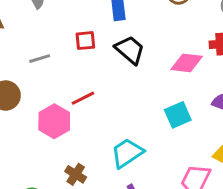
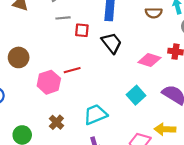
gray line: (40, 59) -> (63, 18), moved
cyan square: (178, 115) -> (136, 95), turned -30

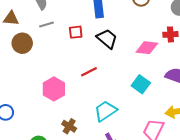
gray line: (63, 18) -> (46, 25), moved
brown circle: (19, 57) -> (22, 43), moved
red line: (72, 70) -> (89, 72), moved

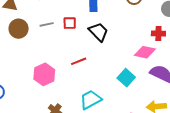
gray line: (46, 25) -> (47, 24), moved
pink diamond: (147, 48) -> (145, 52), moved

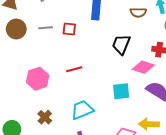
black trapezoid: (98, 32) -> (121, 44), moved, turned -120
cyan square: (126, 78) -> (121, 91), turned 36

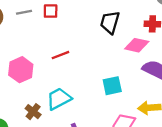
cyan square: (121, 91) -> (112, 86), moved
cyan trapezoid: (82, 110) -> (59, 99), moved

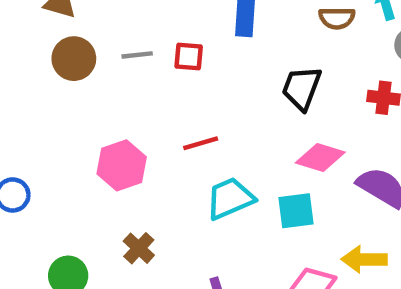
pink diamond: (137, 45) -> (320, 158), moved
cyan trapezoid: (59, 99) -> (230, 198), moved

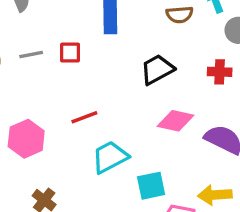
black trapezoid: (302, 88) -> (157, 69), turned 45
cyan square: (296, 211) -> (151, 186), moved

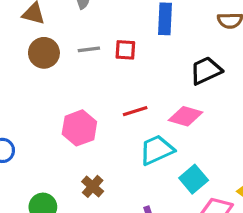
pink diamond: (175, 121) -> (185, 116), moved
cyan square: (151, 186) -> (194, 179), turned -32

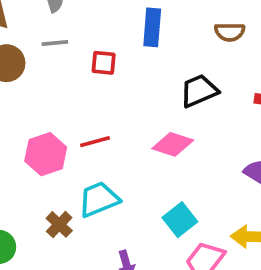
gray line: (89, 49) -> (55, 43), moved
red line: (135, 111) -> (95, 142), moved
cyan trapezoid: (157, 150) -> (99, 199), moved

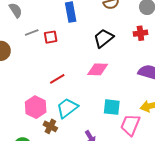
gray line: (55, 43) -> (32, 32), moved
pink hexagon: (46, 154) -> (36, 107), moved
cyan square: (180, 220) -> (112, 107), turned -30

